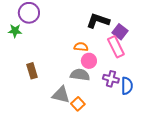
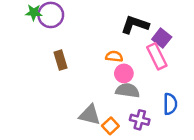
green star: (15, 31) -> (34, 12), moved
brown rectangle: (32, 71) -> (60, 60), moved
gray semicircle: (80, 75) -> (128, 91), moved
purple cross: (111, 79) -> (140, 120), moved

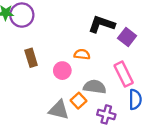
pink rectangle: (157, 56) -> (124, 74), moved
pink circle: (124, 73) -> (62, 71), moved
orange square: (110, 126) -> (78, 101), moved

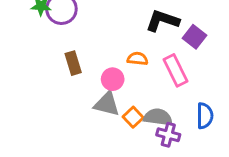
pink rectangle: (124, 74) -> (176, 70), moved
gray semicircle: (95, 87) -> (158, 117), moved
gray triangle: (59, 110) -> (107, 104), moved

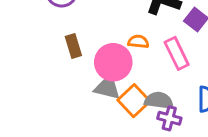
pink circle: (113, 79) -> (113, 62), size x1.6
orange square: (133, 117) -> (134, 101), size x1.5

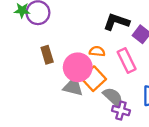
orange square: (134, 101) -> (94, 79), moved
gray semicircle: (159, 101) -> (113, 97), turned 35

